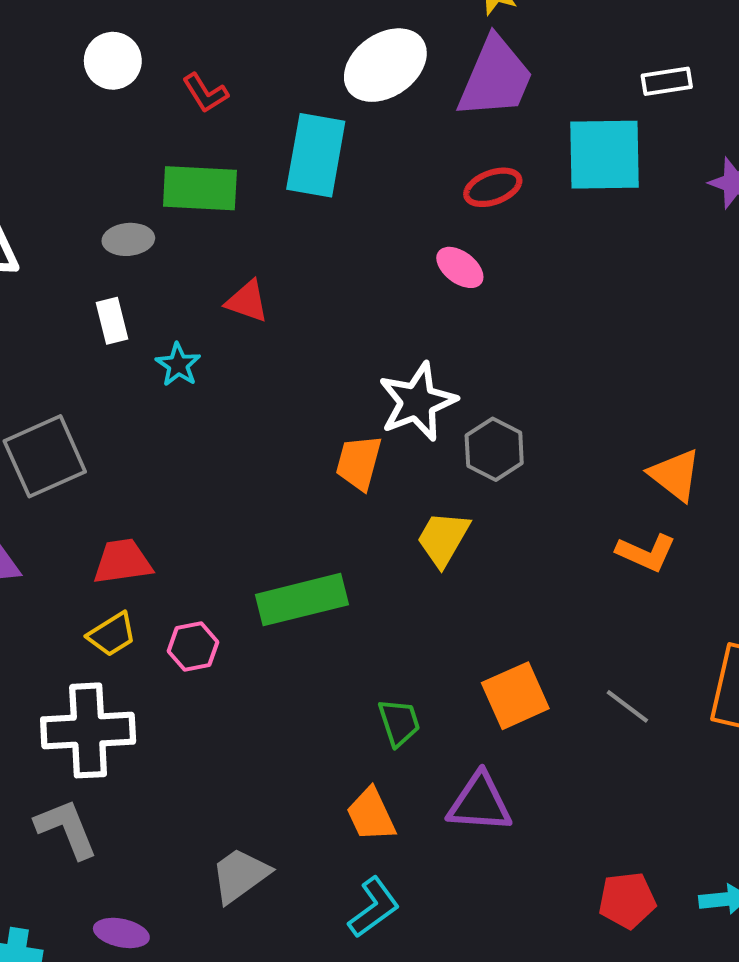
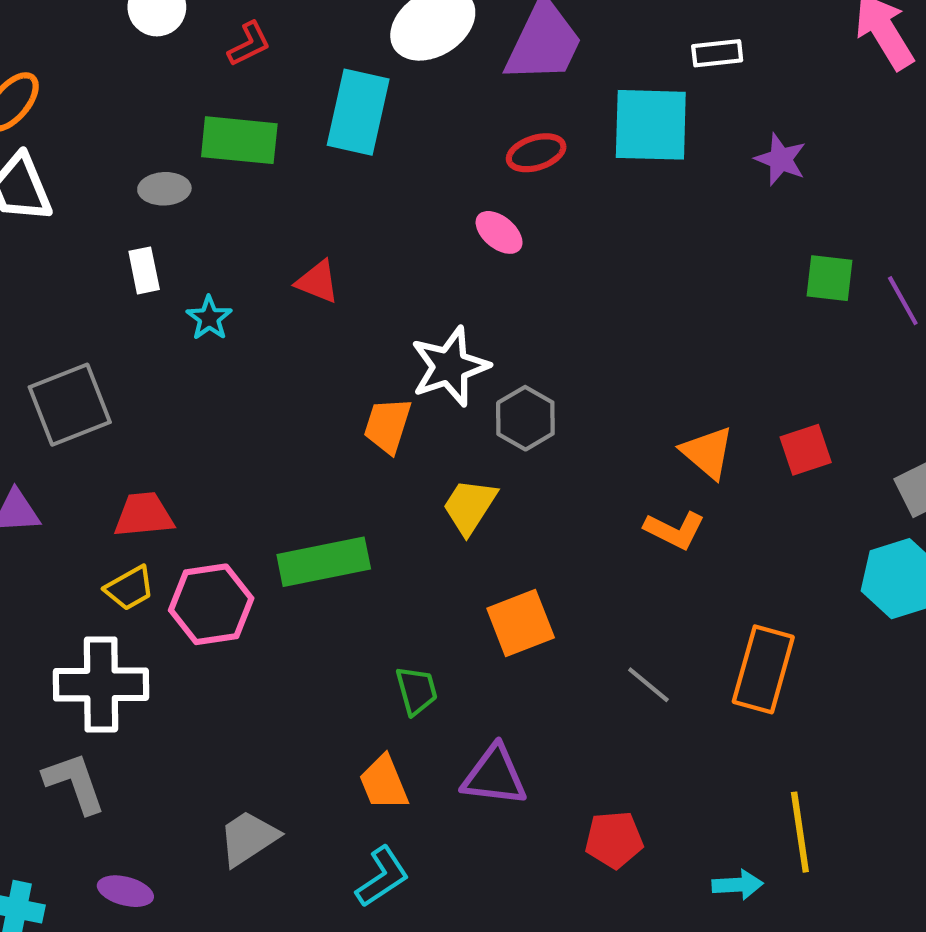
red L-shape: (205, 93) -> (249, 44), turned -87
red triangle: (247, 301) -> (318, 282), moved
pink hexagon: (193, 647) -> (211, 604), size x1.6
orange square: (515, 696) -> (521, 623), moved
red pentagon: (627, 900) -> (614, 840), moved

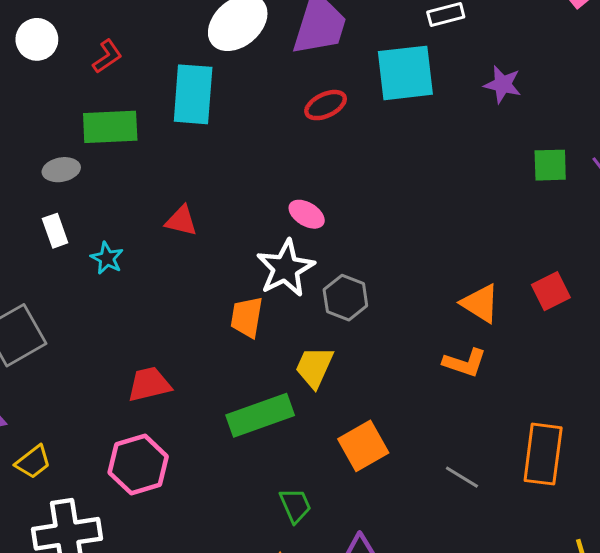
pink ellipse: (499, 232) -> (307, 214), moved
red trapezoid: (144, 515) -> (149, 384), moved
green rectangle: (324, 562) -> (260, 415), moved
yellow trapezoid: (130, 588) -> (33, 462), moved

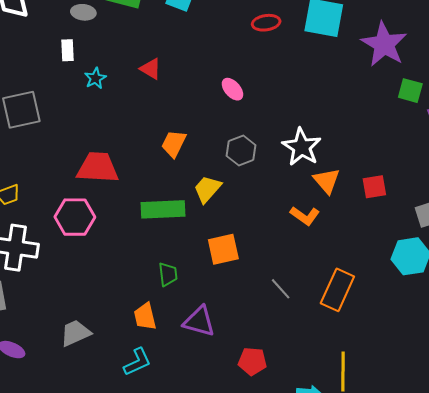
purple star: (503, 84) -> (384, 44), size x1.8
green square: (550, 165) -> (410, 91), moved
white star: (286, 268) -> (302, 147), moved, turned -30
red trapezoid: (149, 384) -> (98, 168), size x1.4

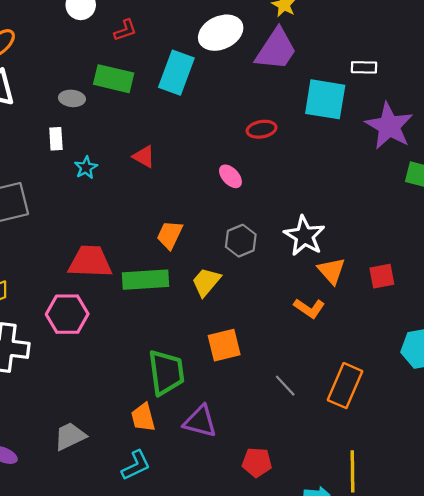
red ellipse: (266, 23) -> (262, 129), moved
green rectangle: (163, 209) -> (146, 280), moved
green trapezoid: (168, 274) -> (166, 372), size x1.8

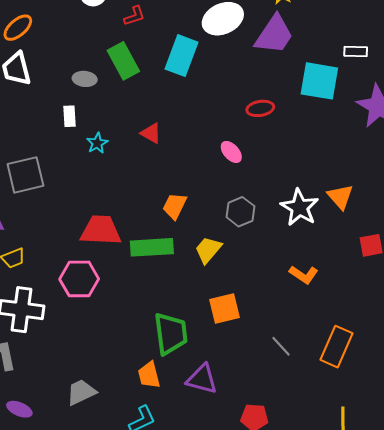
green rectangle: (114, 79) -> (123, 61), turned 48
orange triangle: (331, 271) -> (340, 197), moved

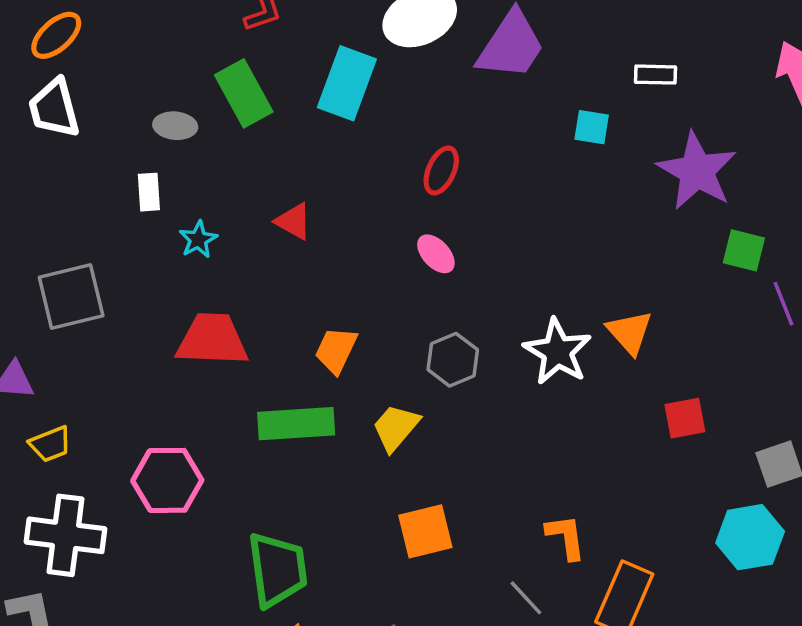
cyan square: (319, 81) -> (592, 127), size x0.5
red ellipse: (260, 108) -> (441, 170), moved, turned -56
red trapezoid: (101, 230) -> (212, 340), moved
orange L-shape: (304, 275) -> (566, 537), moved, turned -132
green trapezoid: (171, 334) -> (277, 570), moved

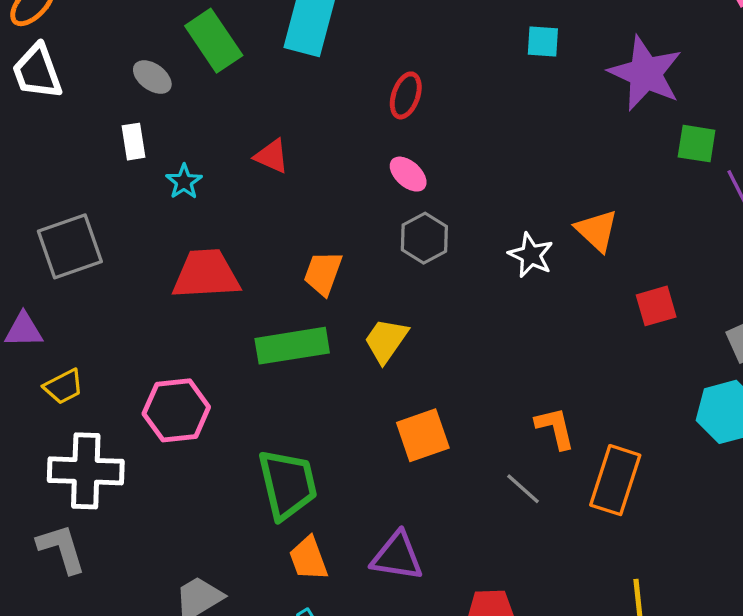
gray ellipse: (175, 126) -> (152, 77), turned 36
white star: (557, 352) -> (531, 255), size x0.7
gray hexagon: (453, 360) -> (424, 238), moved

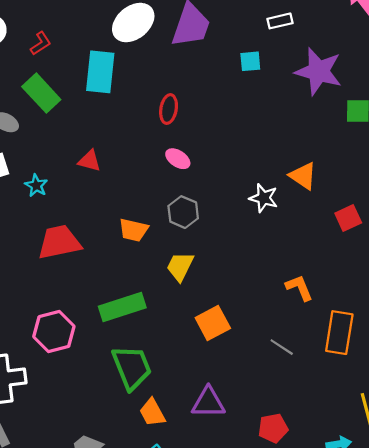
gray hexagon: (424, 238) -> (183, 212), moved
orange trapezoid: (323, 273) -> (133, 230), turned -88
green rectangle: (292, 346) -> (122, 307), moved
orange L-shape: (555, 428) -> (299, 288), moved

